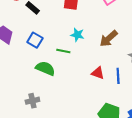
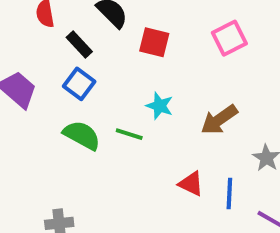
blue square: (35, 40) -> (79, 84), moved
green semicircle: (45, 68) -> (82, 135), moved

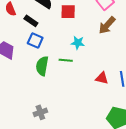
brown arrow: (219, 120) -> (107, 25), moved
green semicircle: (82, 135) -> (42, 66), turned -96

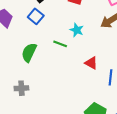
green semicircle: (42, 66) -> (29, 52), moved
red triangle: (102, 78) -> (91, 63), moved

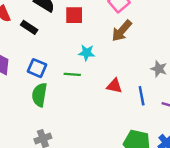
blue square: (36, 16) -> (37, 68), moved

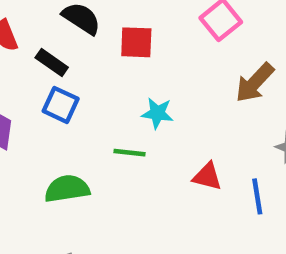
brown arrow: (122, 31) -> (255, 83), moved
blue square: (37, 68) -> (61, 105), moved
green semicircle: (39, 95) -> (67, 189), turned 70

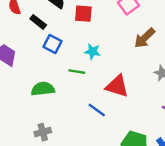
blue square: (61, 105) -> (53, 44), moved
red triangle: (207, 177) -> (117, 86), size x1.5
blue line: (257, 196) -> (97, 110), moved, turned -48

